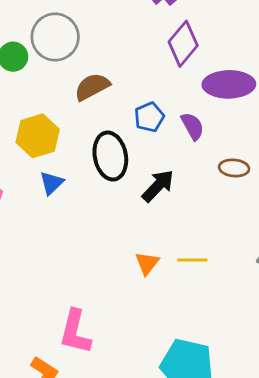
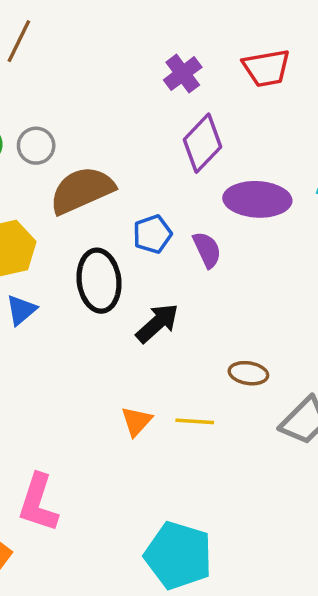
gray circle: (55, 37) -> (36, 146), moved, size x0.6
brown semicircle: (92, 87) -> (82, 190), size x1.4
brown ellipse: (234, 168) -> (248, 373), moved

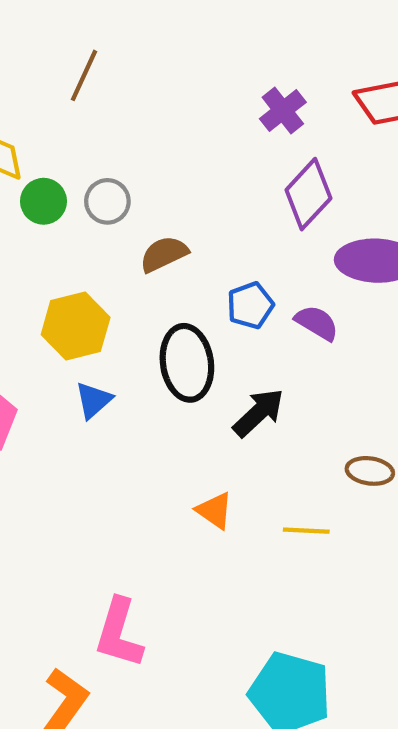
brown semicircle: (82, 190) -> (164, 254), size x0.6
purple semicircle: (207, 250) -> (317, 323), turned -33
orange triangle: (136, 421) -> (215, 511), moved, turned -36

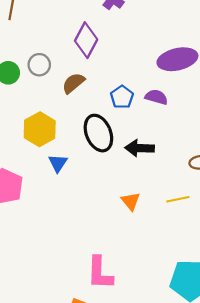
purple diamond: (308, 194) -> (86, 40), moved
black arrow: (259, 413) -> (140, 148), turned -120
orange triangle: (215, 511) -> (131, 201), turned 30

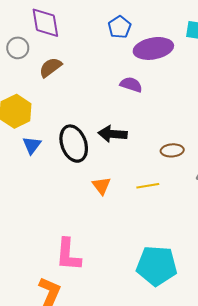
purple diamond: (86, 40) -> (45, 23), moved, turned -40
blue pentagon: (122, 97) -> (119, 27), moved
black ellipse: (98, 133) -> (74, 144), moved

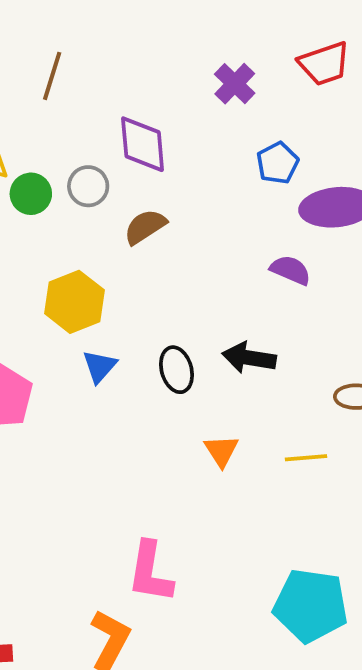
black ellipse: (74, 144) -> (177, 370), size x0.7

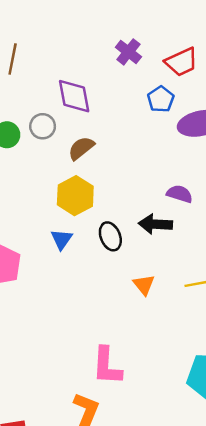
red trapezoid: (324, 64) -> (181, 62), moved
purple semicircle: (290, 270) -> (180, 194), moved
yellow hexagon: (75, 302) -> (75, 196), moved

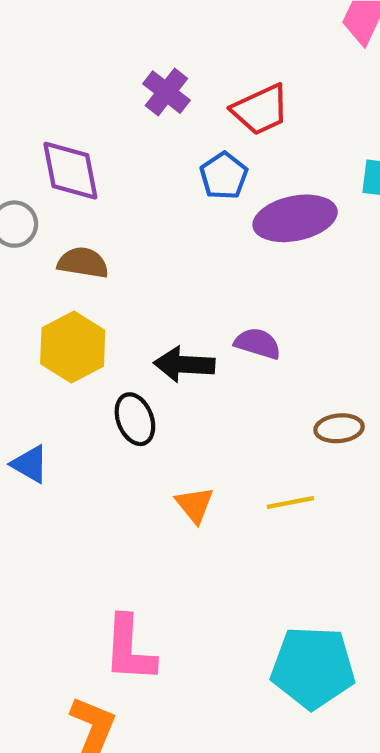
brown semicircle: (81, 148) -> (83, 263), turned 48
black arrow: (155, 224) -> (184, 364), moved
blue triangle: (62, 239) -> (30, 464), moved, turned -35

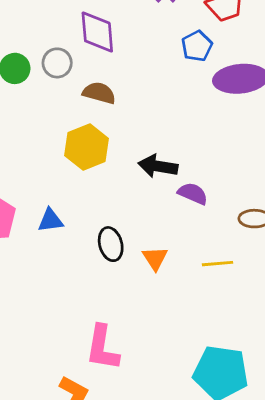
purple semicircle: (258, 343) -> (193, 194), moved
black ellipse: (135, 419) -> (111, 244), moved
blue triangle: (30, 464) -> (50, 220), turned -44

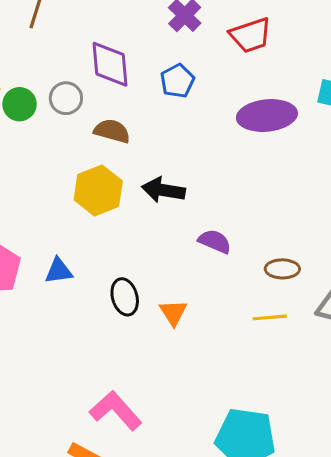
blue pentagon: (197, 46) -> (177, 81), moved
black arrow: (158, 166) -> (163, 190), moved
yellow line: (218, 264) -> (270, 317), moved
pink L-shape: (102, 348) -> (116, 411), turned 129

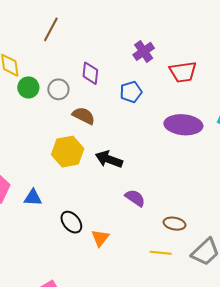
purple diamond: (110, 64) -> (90, 73), size x0.7
black ellipse: (125, 297) -> (71, 222), turned -35

